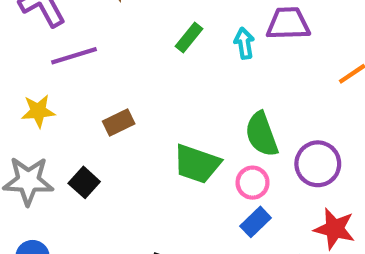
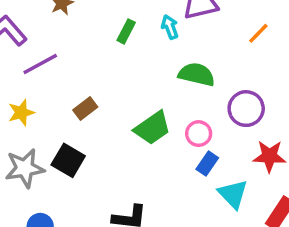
green semicircle: (262, 134) -> (197, 74), moved, turned 135
green trapezoid: (197, 164) -> (153, 128), turned -42
black square: (84, 182) -> (68, 160), size x1.4

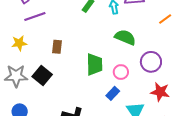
brown rectangle: (85, 109) -> (57, 47), turned -56
green trapezoid: (153, 128) -> (94, 64), turned -65
blue rectangle: (207, 163) -> (113, 93), moved

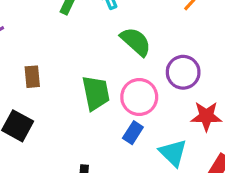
green semicircle: (125, 37) -> (136, 42), turned 30
pink circle: (121, 72) -> (139, 97), size x1.5

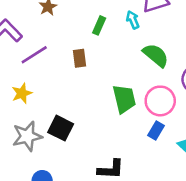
brown rectangle: (32, 77) -> (80, 58), moved

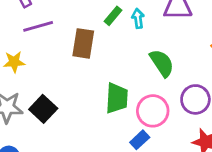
cyan arrow: (133, 20) -> (138, 18), moved
brown rectangle: (80, 58) -> (83, 43), size x1.5

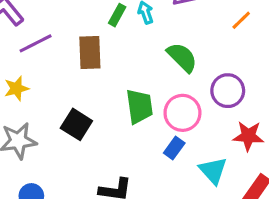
black square: (43, 109) -> (76, 124), moved

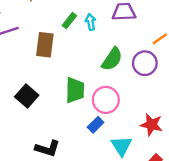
green semicircle: (182, 57) -> (112, 59), turned 70
purple circle: (228, 91) -> (145, 63), moved

